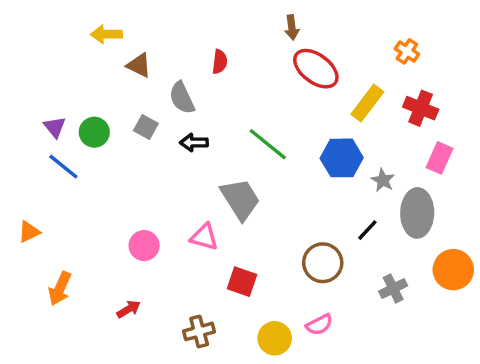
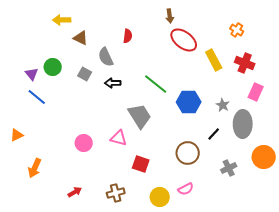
yellow rectangle: (367, 103) -> (214, 60), turned -65
green circle: (94, 132) -> (53, 67), moved
blue hexagon: (342, 158) -> (189, 102), moved
red arrow: (129, 309) -> (75, 192), moved

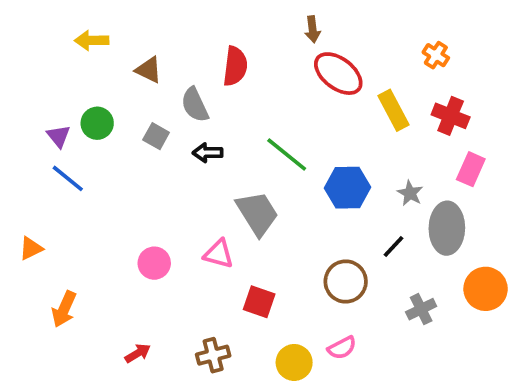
yellow arrow: (62, 20) -> (92, 40), moved
red semicircle: (128, 36) -> (235, 66), size x1.5

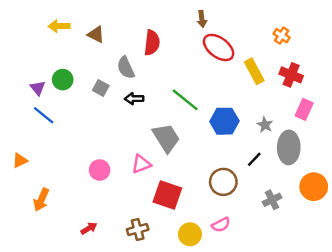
brown triangle: (149, 70) -> (96, 34), moved
pink triangle: (219, 254) -> (141, 164), turned -36
red square: (259, 302) -> (167, 195), size x1.4

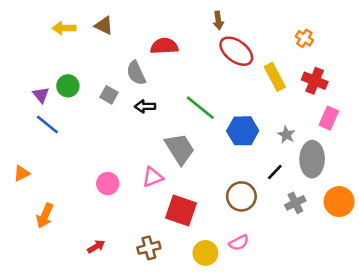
brown triangle: (96, 34) -> (104, 25), moved
red semicircle: (152, 43) -> (164, 46), turned -100
gray cross: (272, 200) -> (295, 203), moved

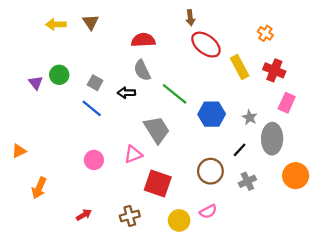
brown triangle: (104, 25) -> (91, 22), turned 30
gray semicircle: (136, 73) -> (142, 70), moved
blue line: (47, 124) -> (92, 108), moved
gray cross: (295, 203) -> (247, 181), moved

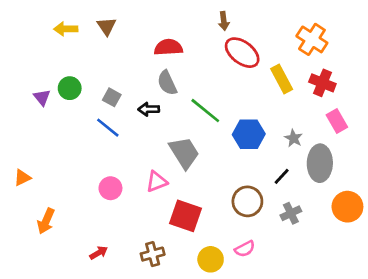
orange cross: (265, 33) -> (312, 39), size x1.6
pink rectangle: (287, 103) -> (337, 121), turned -54

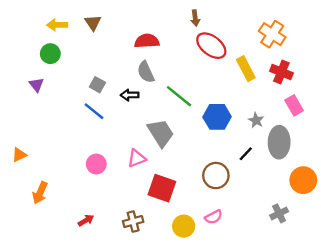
green circle: (70, 88) -> (50, 54), moved
gray cross: (291, 213) -> (279, 213), moved

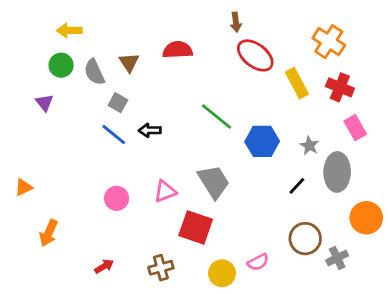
brown triangle: (93, 23) -> (129, 62), moved
gray semicircle: (146, 72) -> (94, 72), moved
black arrow: (130, 95) -> (150, 130), moved
gray trapezoid: (161, 133) -> (214, 182), moved
brown circle: (216, 176) -> (305, 239), moved

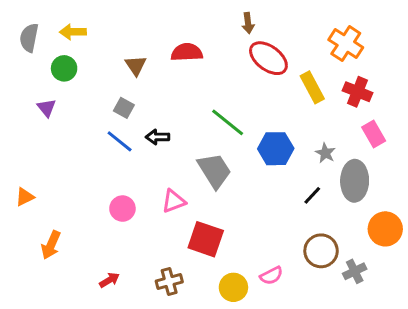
gray semicircle: (94, 72) -> (29, 38), moved, turned 36
gray trapezoid: (214, 182) -> (214, 171), moved

